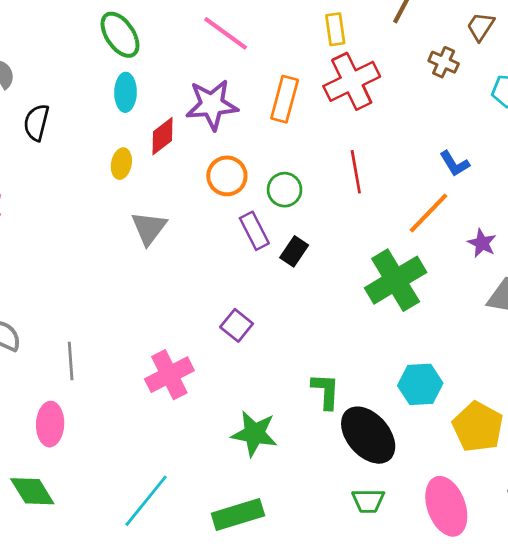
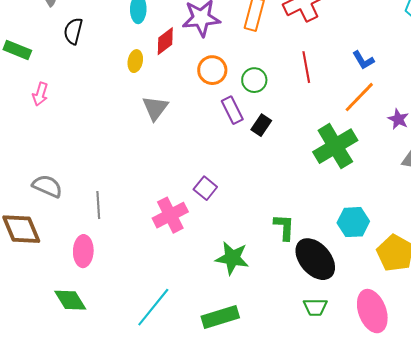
blue L-shape: (455, 164) -> (363, 60), moved
purple square: (237, 325) -> (205, 188), moved

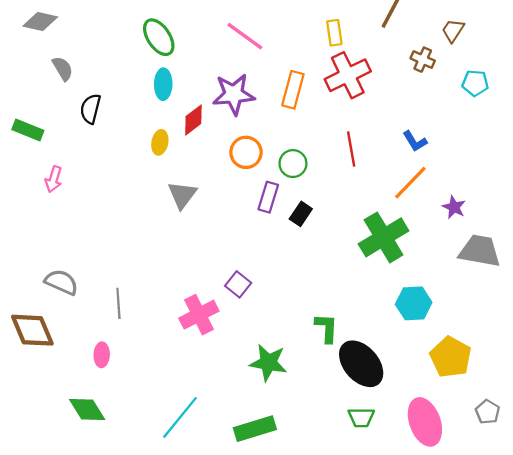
purple rectangle: (232, 110) -> (268, 197), turned 44
cyan hexagon: (353, 222) -> (414, 303), moved
pink ellipse: (83, 251) -> (102, 355), size x0.7

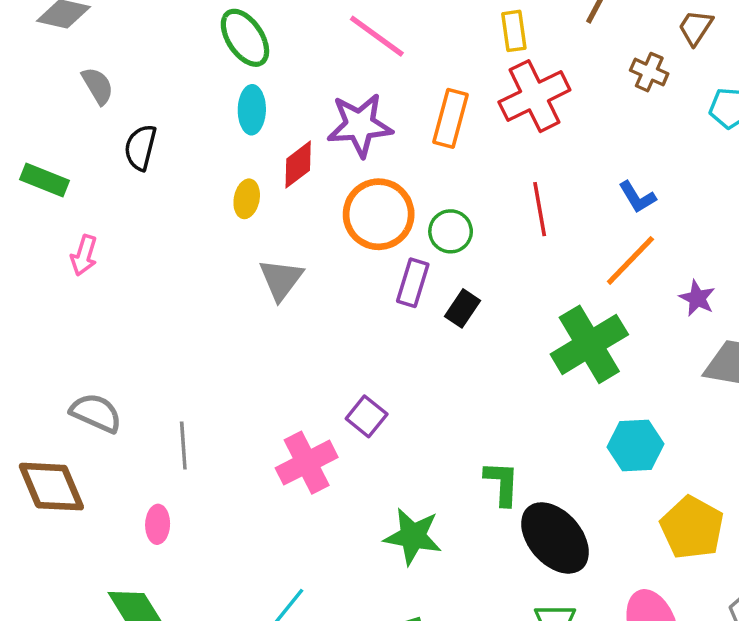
orange circle: (246, 152) -> (379, 214), size x1.4

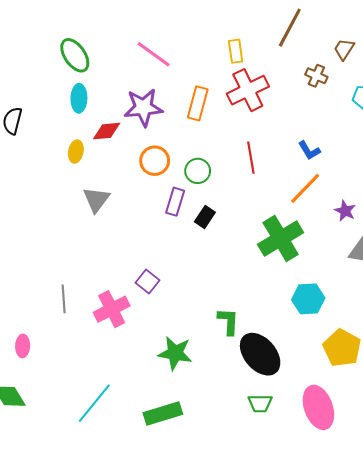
red diamond: (298, 165) -> (107, 131), turned 32
orange circle: (379, 214) -> (155, 161), size x0.7
gray line: (183, 445) -> (64, 299), moved

